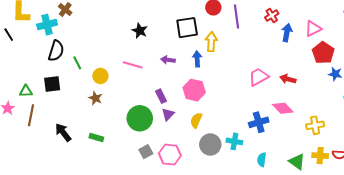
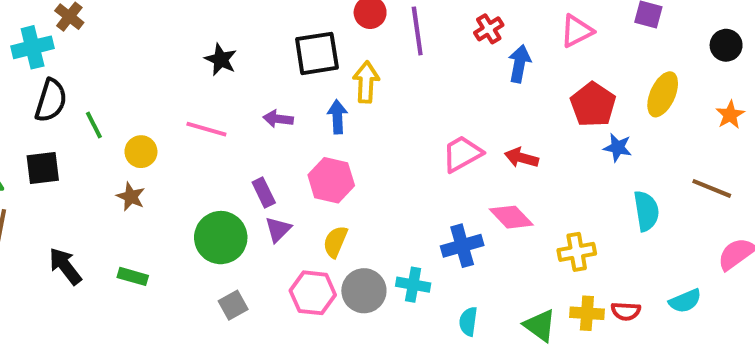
pink triangle: (313, 29) -> (577, 31), moved
pink hexagon: (170, 155) -> (313, 293), moved

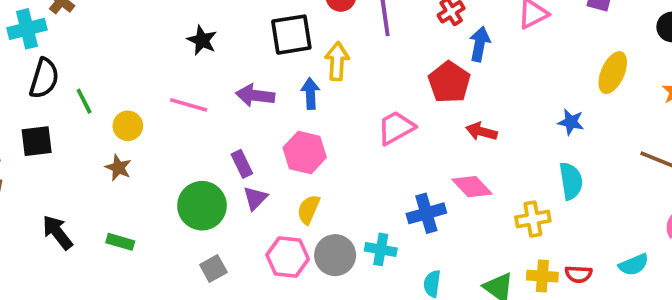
red pentagon: (593, 105) -> (449, 82), moved
purple arrow: (278, 119) -> (255, 95), size x1.4
pink trapezoid: (462, 154) -> (396, 128), moved
cyan semicircle: (646, 211) -> (571, 181), moved

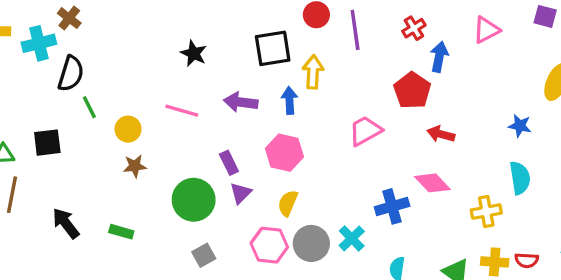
black semicircle: (44, 78) -> (71, 74), moved
brown star: (118, 168) -> (135, 166), moved, turned -30
cyan cross: (381, 249) -> (352, 238), turned 36

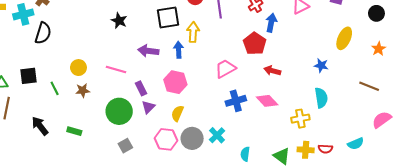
green line: (89, 107) -> (55, 88), moved
pink line: (182, 111) -> (116, 70), moved
blue cross: (392, 206) -> (236, 101), moved

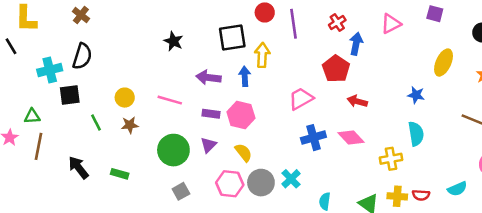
cyan cross: (23, 14) -> (50, 70), moved
black square: (28, 76) -> (70, 95), moved
purple rectangle: (141, 88) -> (211, 114), moved, turned -56
yellow semicircle: (177, 113) -> (243, 153), turned 119

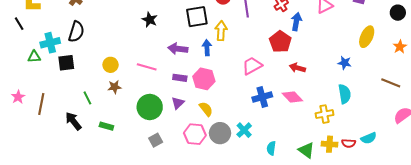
green triangle: (32, 116) -> (34, 57), moved
green line: (96, 123) -> (87, 98), moved
cyan semicircle: (457, 189) -> (369, 138), moved

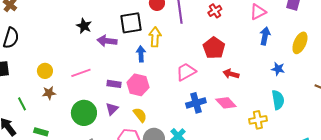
blue arrow: (296, 22) -> (265, 36), moved
purple arrow: (178, 49) -> (107, 41), moved
pink line: (147, 67) -> (81, 73), turned -36

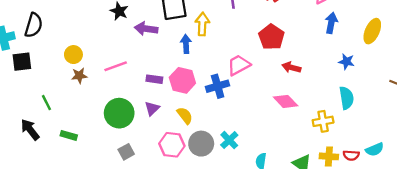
yellow circle: (45, 71) -> (73, 55), moved
brown star: (49, 93) -> (79, 76), moved
blue cross: (196, 103) -> (218, 86), moved

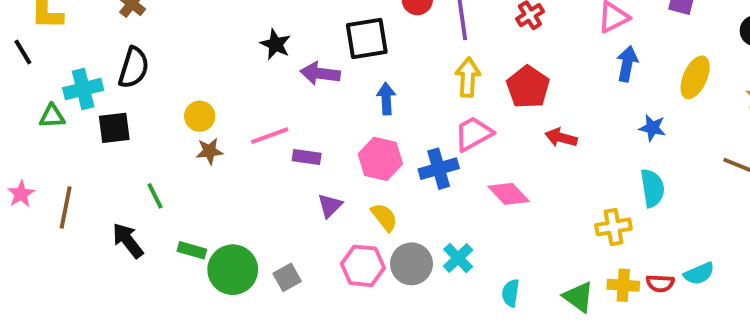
yellow arrow: (202, 24) -> (468, 77), moved
purple rectangle: (154, 79) -> (307, 157), moved
pink diamond: (286, 101) -> (509, 194), moved
green circle: (119, 113) -> (233, 270), moved

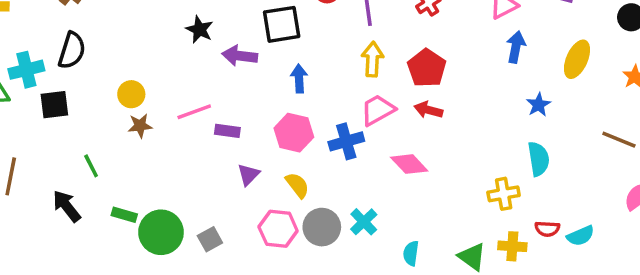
blue star: (652, 128) -> (539, 105), turned 30
red arrow: (561, 138) -> (428, 110), moved
red semicircle: (660, 283) -> (547, 229), moved

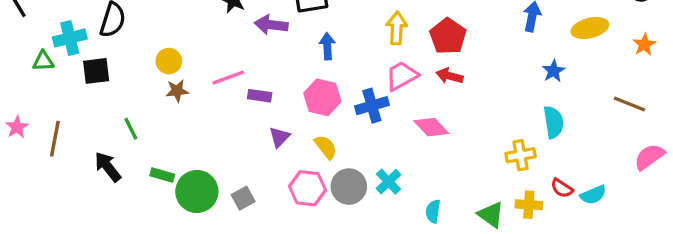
yellow ellipse: (577, 59) -> (590, 28), turned 52
red semicircle: (547, 229) -> (562, 188), turned 30

